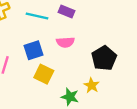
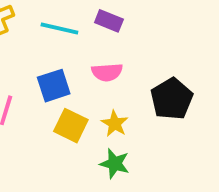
yellow star: (92, 85) -> (115, 124), moved

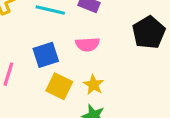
black pentagon: (172, 99) -> (149, 32), moved

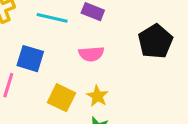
blue square: (46, 55) -> (30, 59), moved, turned 35

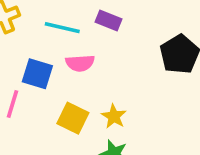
pink semicircle: (91, 54) -> (80, 63), moved

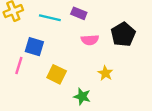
pink semicircle: (80, 63) -> (90, 40), moved
yellow star: (114, 116) -> (105, 73), moved

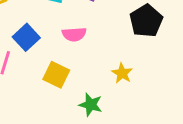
pink semicircle: (90, 40) -> (74, 34), moved
blue square: (34, 47) -> (26, 37), turned 30

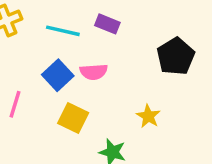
blue square: (26, 37) -> (58, 75), moved

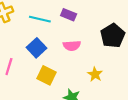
pink semicircle: (94, 72) -> (72, 46), moved

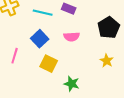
yellow star: (95, 74) -> (107, 61), moved

